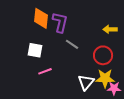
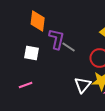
purple L-shape: (60, 22) -> (57, 39), moved
pink line: (45, 71) -> (26, 85), moved

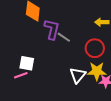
white square: (32, 53) -> (27, 63), moved

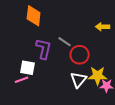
purple L-shape: (52, 29) -> (44, 49), moved
red circle: (95, 48) -> (80, 55), moved

